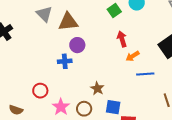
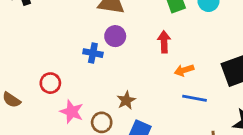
red arrow: (122, 39) -> (164, 42), moved
pink star: (61, 107) -> (72, 112), turned -30

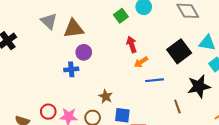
red arrow: (164, 42) -> (132, 45), moved
red circle: (50, 83) -> (48, 112), moved

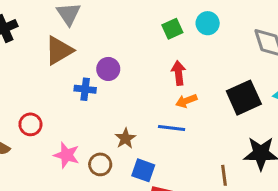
brown triangle: (74, 29) -> (59, 51), moved, turned -35
blue line: (155, 80) -> (172, 128), moved
red circle: (48, 112) -> (30, 124), moved

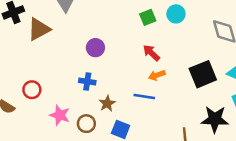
brown triangle: (59, 51) -> (39, 29), moved
red arrow: (179, 73) -> (151, 53), turned -42
blue cross: (85, 89) -> (87, 82), moved

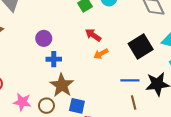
blue cross: (87, 82) -> (54, 59), moved
blue line: (144, 96) -> (130, 80), moved
brown star: (107, 103) -> (62, 85), size x1.6

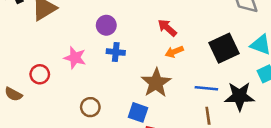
brown star: (62, 85) -> (156, 83), moved
pink star: (22, 102) -> (75, 58), moved
brown circle: (46, 106) -> (90, 107), moved

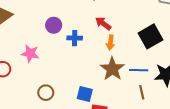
blue cross: (116, 52) -> (75, 38), moved
orange arrow: (174, 52) -> (110, 42), turned -56
brown star: (156, 83) -> (112, 69), moved

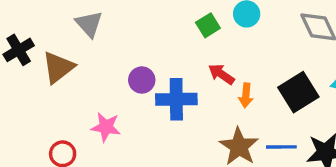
blue cross: (75, 38) -> (176, 99), size x1.6
orange arrow: (110, 42) -> (246, 95), moved

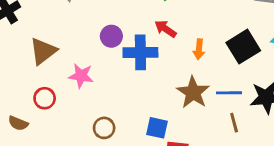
brown triangle: (58, 67) -> (43, 51), moved
red arrow: (221, 74) -> (165, 29), moved

